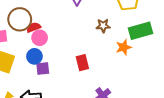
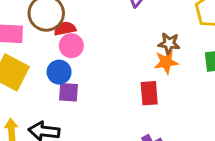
orange star: (124, 47) -> (166, 62), moved
red rectangle: (82, 63) -> (149, 93), moved

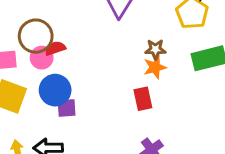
pink circle: (71, 46) -> (42, 58), moved
blue circle: (59, 72) -> (55, 90), size x1.4

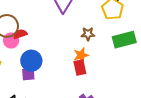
orange star: (155, 67) -> (81, 55), moved
blue circle: (55, 90) -> (31, 61), moved

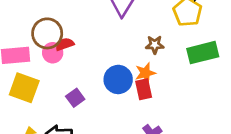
blue circle: (31, 61) -> (118, 79), moved
purple square: (28, 74) -> (75, 98), turned -32

